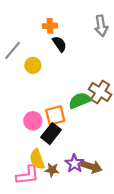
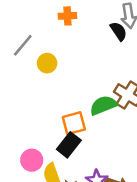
black semicircle: (60, 44) -> (119, 31), moved
pink circle: (33, 121) -> (32, 160), moved

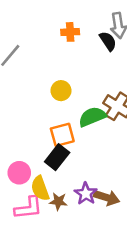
orange cross: (67, 16) -> (70, 32), moved
yellow circle: (47, 63) -> (61, 91), moved

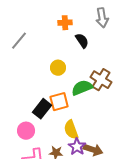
black semicircle: (108, 41) -> (82, 41), moved
black rectangle: (57, 157) -> (42, 109), moved
yellow semicircle: (40, 188) -> (71, 130), moved

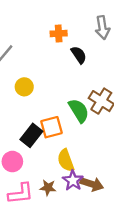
yellow circle: (58, 68) -> (24, 87), moved
green semicircle: (82, 88) -> (79, 111), turned 80

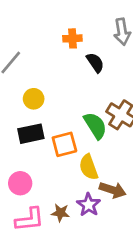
black rectangle: (31, 135) -> (31, 134), moved, turned 40
yellow semicircle: (66, 160) -> (89, 167), moved
brown arrow: (92, 184) -> (113, 190), moved

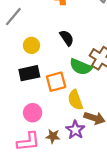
black semicircle: (95, 63) -> (67, 38), moved
green semicircle: (95, 126) -> (81, 67), turned 145
pink circle: (20, 183) -> (33, 113), moved

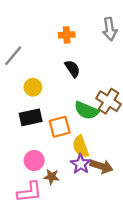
black semicircle: (67, 38) -> (72, 69), moved
purple star: (75, 130) -> (81, 164), moved
brown star: (53, 136) -> (52, 177), moved

